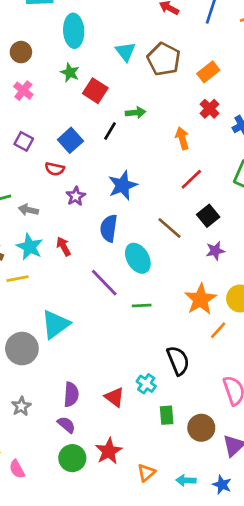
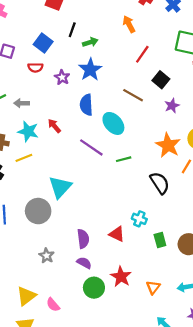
green arrow: (136, 113) -> (90, 42), moved
purple star: (76, 196) -> (62, 77), moved
black semicircle: (178, 361) -> (160, 183), moved

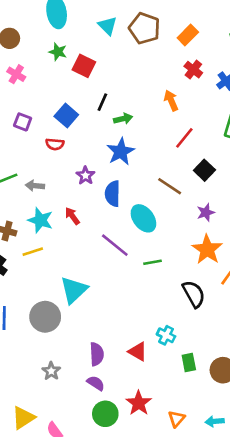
purple star: (62, 77) -> (85, 176), moved
purple star: (172, 106) -> (206, 213), moved

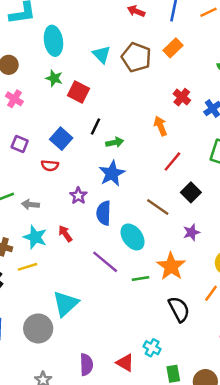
orange rectangle: (188, 35) -> (173, 48), moved
orange star: (207, 250) -> (171, 266), moved

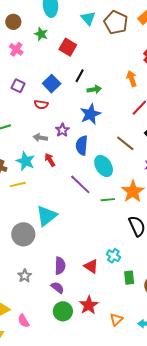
green star: (54, 78) -> (41, 34), moved
gray arrow: (30, 204) -> (40, 138), moved

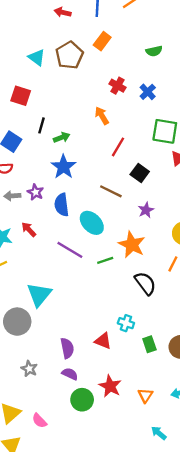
brown pentagon: (116, 22) -> (69, 55), turned 30
gray arrow: (40, 138) -> (12, 196), moved

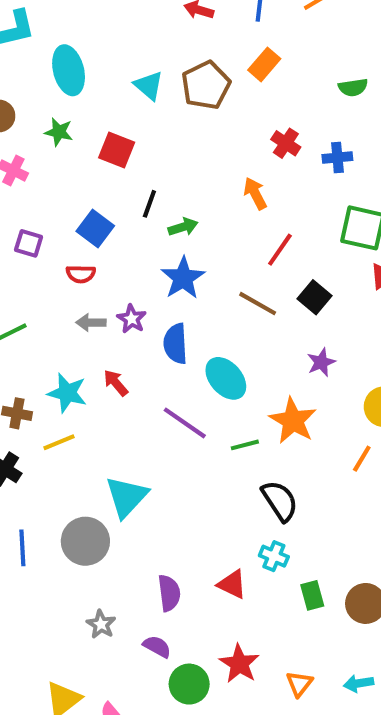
blue cross: (148, 92) -> (337, 157), turned 35
brown line: (111, 191) -> (258, 304), moved
black semicircle: (145, 283) -> (280, 501), moved
purple semicircle: (70, 374) -> (157, 647), moved

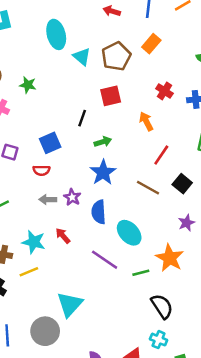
cyan ellipse: (69, 70) -> (56, 34), moved
red square: (117, 150) -> (111, 96), moved, turned -35
black line: (149, 204) -> (82, 118), moved
blue square: (95, 228) -> (50, 143), turned 30

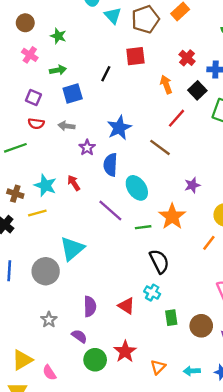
green arrow: (103, 142) -> (58, 70), moved
red semicircle: (41, 170) -> (36, 124), moved
black square: (182, 184) -> (197, 90), moved
gray arrow: (48, 200) -> (66, 126), moved

